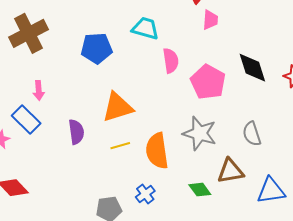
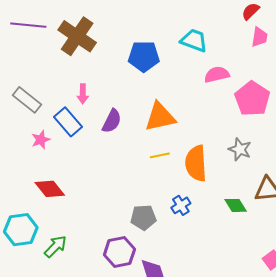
brown cross: (29, 33) -> (77, 36), turned -33
pink semicircle: (171, 61) -> (217, 75), turned -100
purple semicircle: (76, 132) -> (112, 121), moved, turned 30
gray star: (200, 133) -> (240, 149), size x0.7

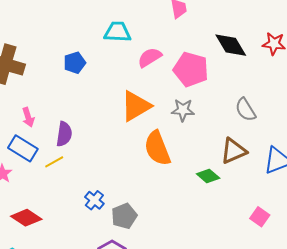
blue pentagon: (144, 56) -> (75, 63), size x0.7
orange triangle: (160, 117) -> (136, 106), moved
gray star: (240, 149) -> (183, 110), moved
yellow line: (160, 155) -> (54, 162), moved
blue cross: (181, 205) -> (94, 200), moved

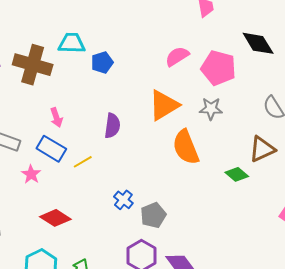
cyan trapezoid: (117, 32) -> (72, 43), moved
purple semicircle: (64, 134) -> (112, 126), moved

